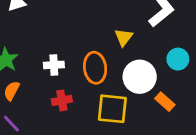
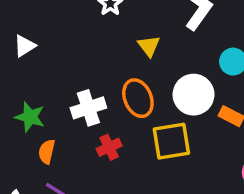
yellow triangle: (124, 37) -> (149, 46), moved
white cross: (54, 65) -> (88, 108), size x1.4

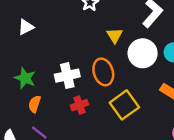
white circle: (194, 95) -> (143, 53), moved
yellow square: (171, 141) -> (124, 105), turned -32

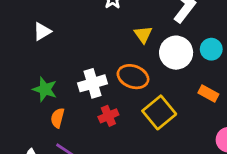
orange ellipse: (103, 72) -> (133, 77), turned -50

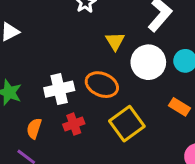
orange semicircle: (58, 118) -> (34, 128), moved

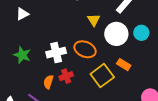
orange rectangle: (179, 107) -> (124, 65), moved
orange semicircle: (34, 128) -> (48, 82), moved

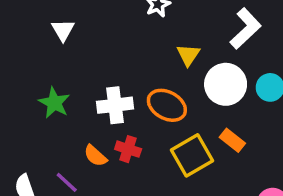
white triangle: (22, 14) -> (63, 30), turned -40
red cross: (66, 76) -> (128, 149), turned 32
orange semicircle: (48, 82) -> (95, 156), turned -72

